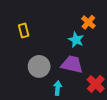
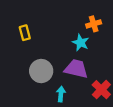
orange cross: (88, 22) -> (94, 24), turned 32

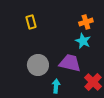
yellow rectangle: (25, 33) -> (31, 22), moved
cyan star: (81, 43) -> (83, 41), moved

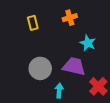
orange cross: (86, 22) -> (70, 18), moved

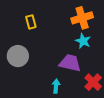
orange cross: (70, 18) -> (82, 18), moved, size x1.5
gray circle: (40, 68) -> (18, 56), moved

